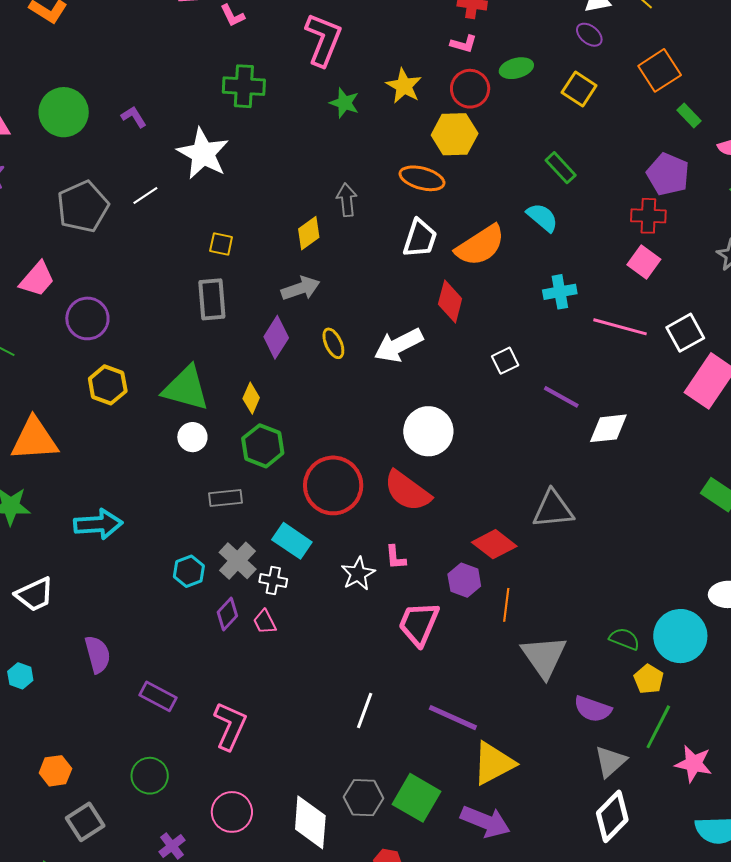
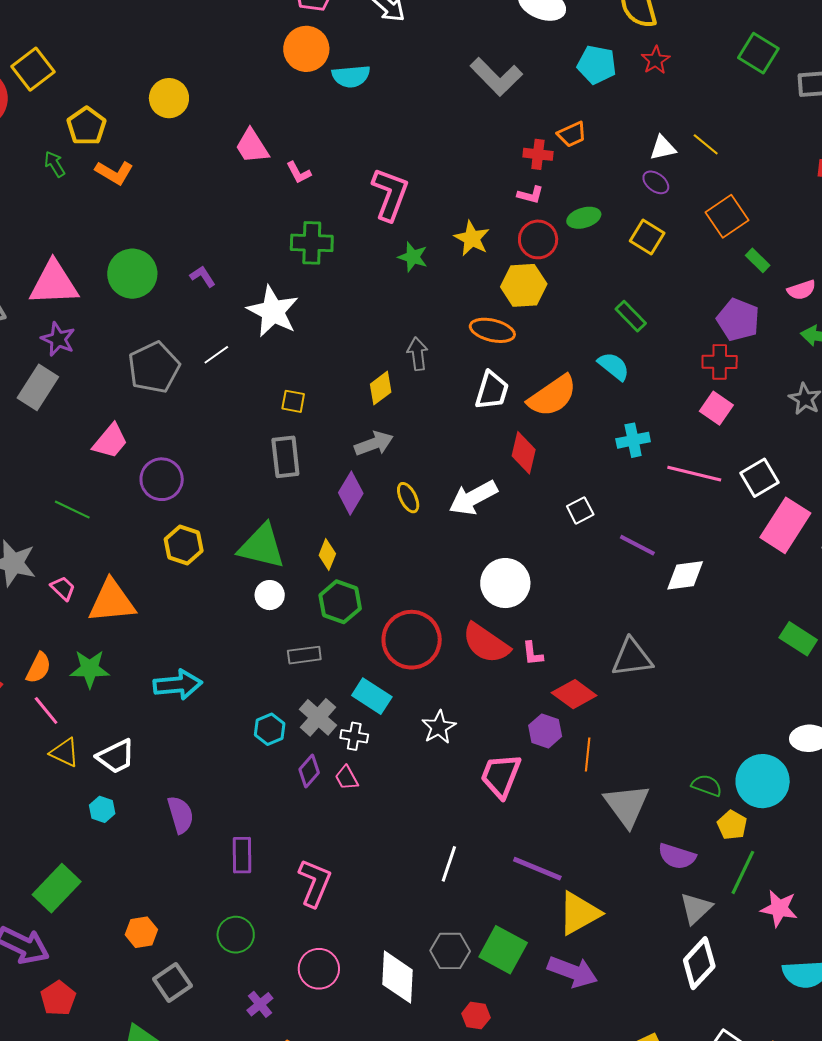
pink L-shape: (396, 557) -> (533, 654), moved
cyan hexagon: (20, 676) -> (102, 809), moved
purple rectangle: (158, 696) -> (242, 855), turned 63

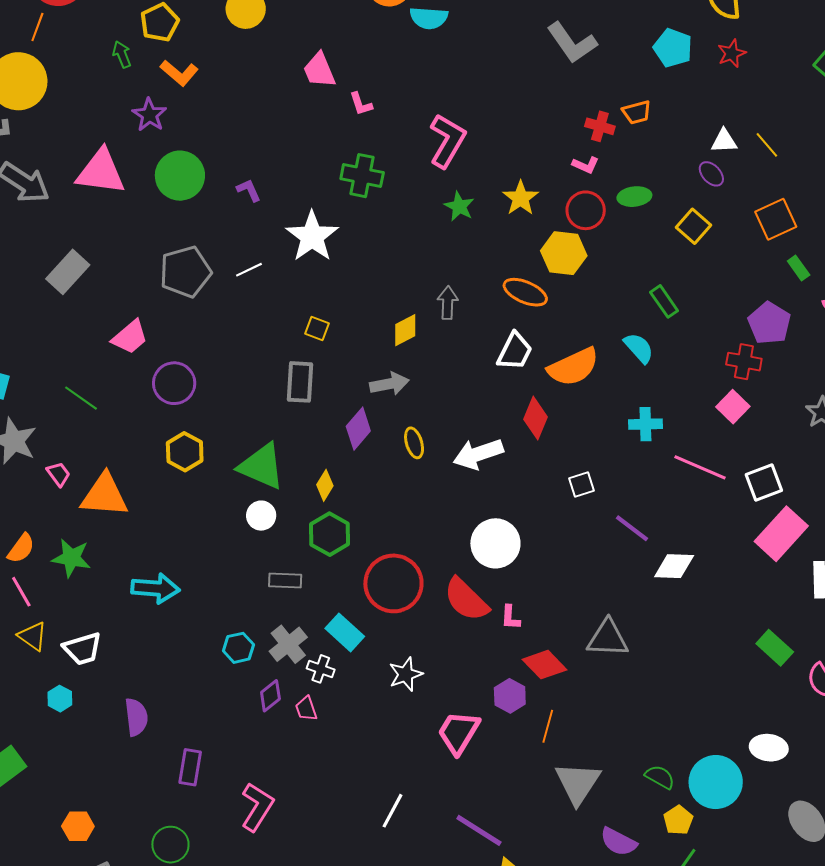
purple star: (58, 339) -> (149, 115), moved

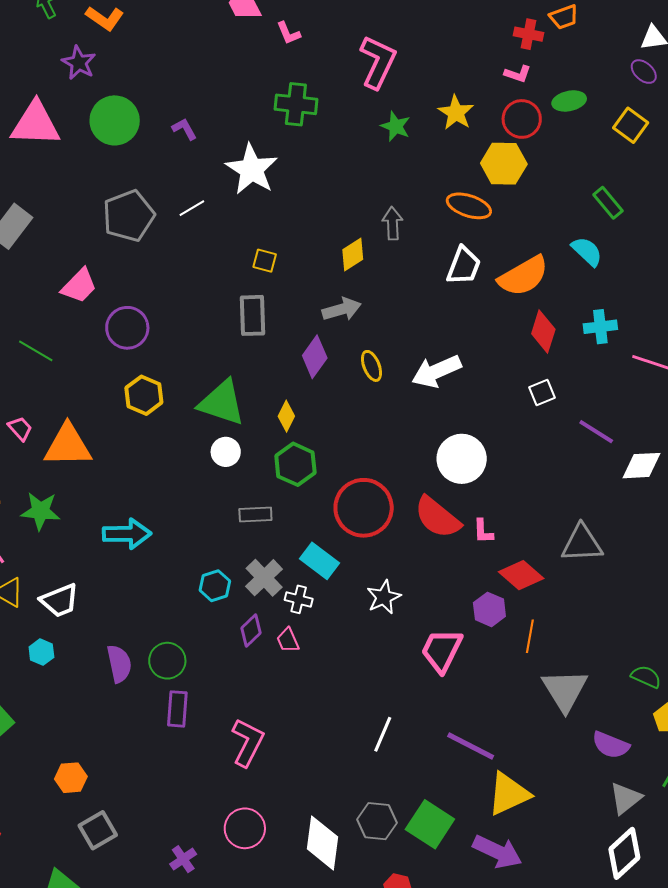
red diamond: (535, 418) -> (543, 331), moved
green circle: (170, 845) -> (167, 661), moved

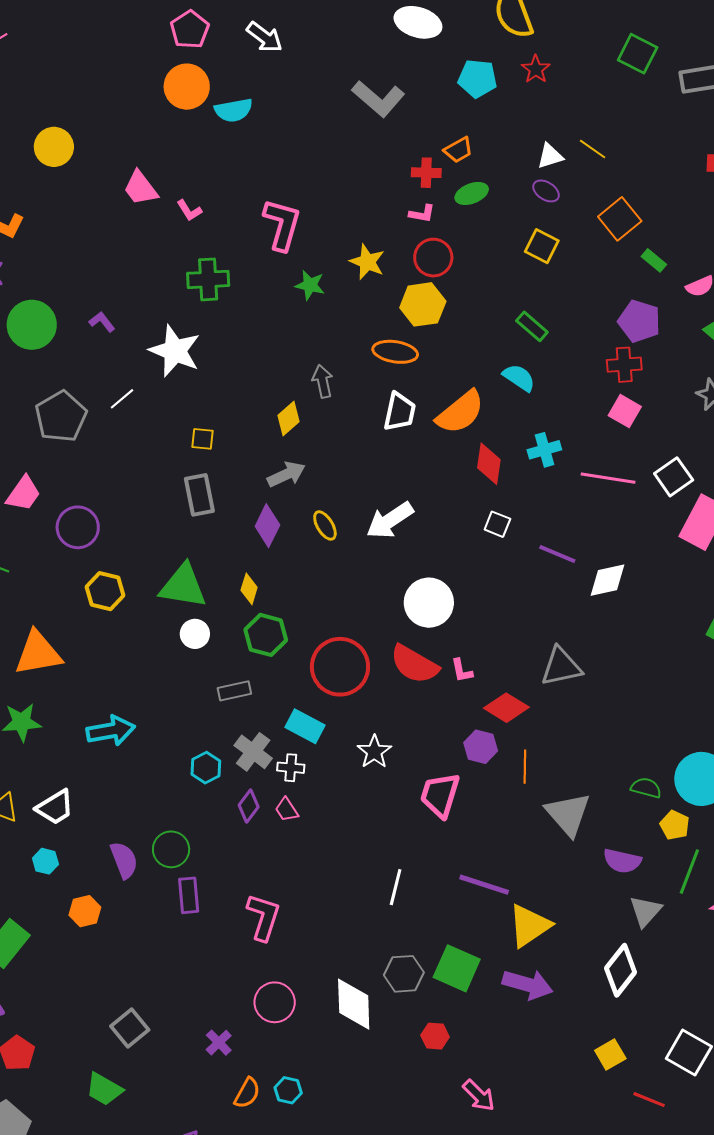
green ellipse: (569, 101) -> (472, 193), moved
white square: (542, 392) -> (497, 524), turned -36
orange hexagon: (71, 778) -> (85, 911), moved
white diamond: (624, 853) -> (621, 970), moved

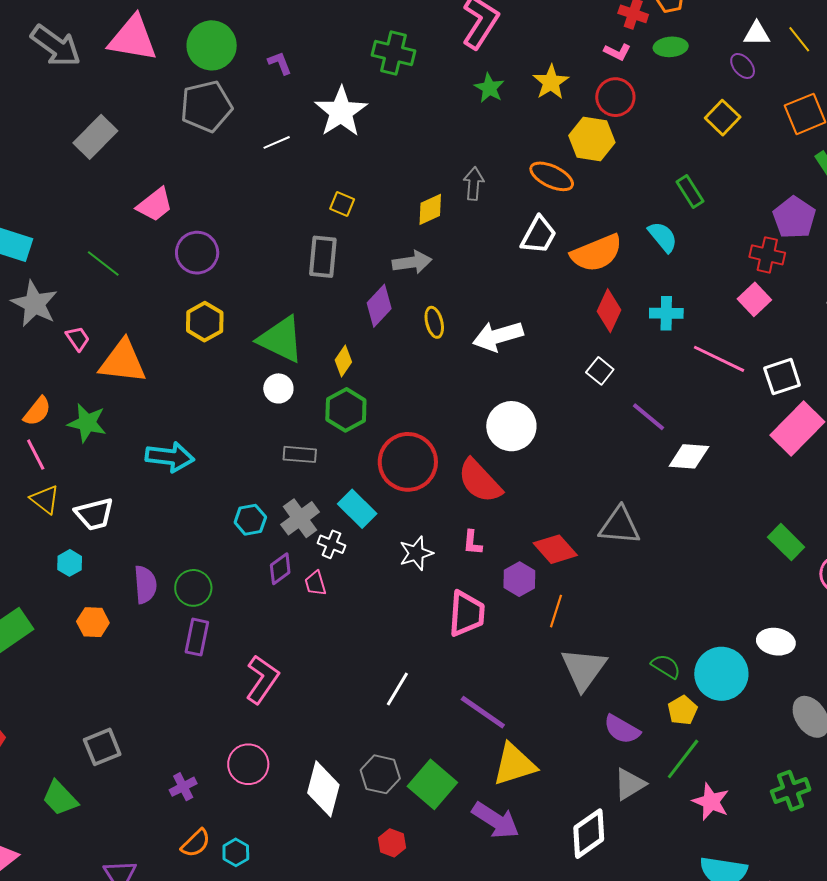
gray pentagon: (61, 417) -> (206, 106), moved
pink L-shape: (462, 671) -> (472, 543), moved
pink trapezoid: (440, 795) -> (467, 614), turned 150

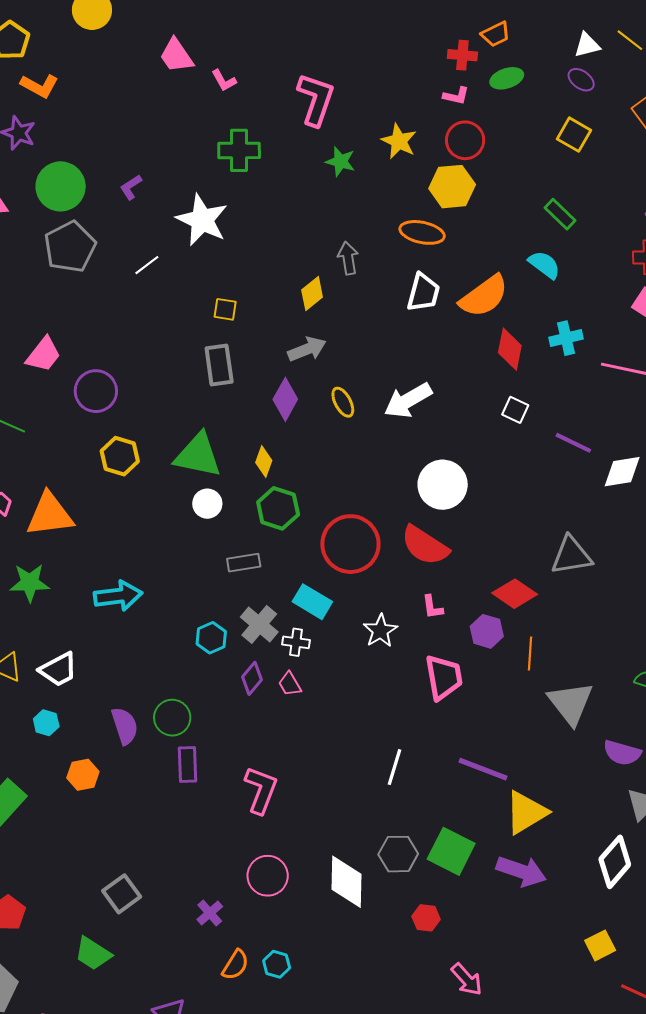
purple L-shape: (280, 63) -> (131, 187), turned -88

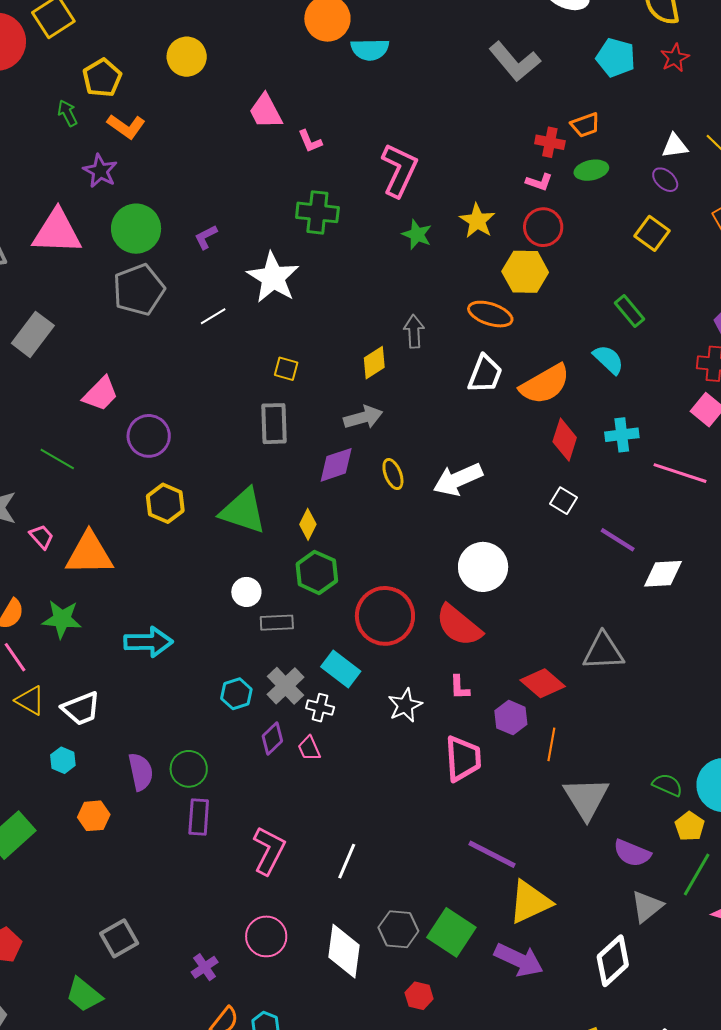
purple diamond: (285, 399) -> (336, 465), turned 36
white circle: (207, 504) -> (246, 592), moved
white line: (394, 767) -> (347, 861), moved

